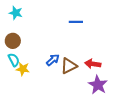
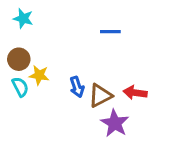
blue arrow: (53, 60) -> (77, 87), turned 112
yellow star: (23, 69) -> (39, 75), moved
purple star: (98, 85) -> (115, 123), moved

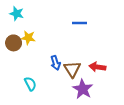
yellow star: (39, 75) -> (28, 38), moved
cyan semicircle: (20, 87) -> (30, 84), moved
brown triangle: (100, 96) -> (72, 69), turned -36

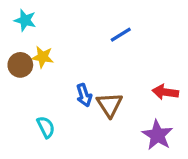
blue line: (80, 23) -> (121, 35), turned -32
red arrow: (97, 67) -> (165, 92), moved
purple star: (83, 89) -> (157, 135), moved

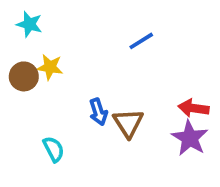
purple star: (157, 135) -> (190, 138), moved

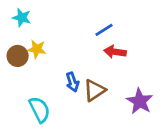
red arrow: (194, 108) -> (115, 52), moved
brown triangle: (128, 123) -> (94, 90), turned 30
cyan semicircle: (54, 149) -> (40, 109), size x1.4

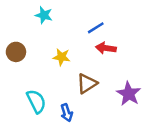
cyan star: (22, 18) -> (44, 15), moved
yellow star: (37, 49) -> (62, 57), moved
blue arrow: (72, 82) -> (67, 113), moved

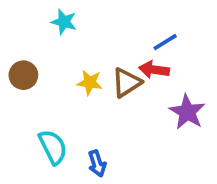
blue line: (96, 28) -> (165, 42), moved
brown triangle: (87, 84) -> (126, 83), moved
purple star: (129, 94) -> (187, 112), moved

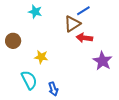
blue line: (165, 42) -> (83, 11), moved
yellow star: (90, 83) -> (41, 57), moved
brown triangle: (126, 83) -> (72, 24), moved

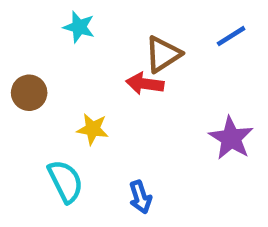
blue line: (83, 11) -> (231, 36), moved
red arrow: (84, 38) -> (145, 84), moved
blue arrow: (53, 89) -> (140, 197), moved

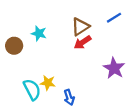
cyan star: (79, 27) -> (39, 33), moved
red arrow: (145, 84) -> (83, 42), moved, turned -42
yellow star: (93, 129) -> (48, 83), moved

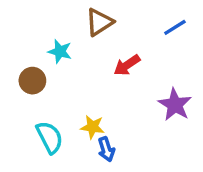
brown triangle: (80, 27) -> (99, 22), moved
brown circle: (14, 46) -> (32, 81), moved
yellow star: (48, 83) -> (93, 127), moved

